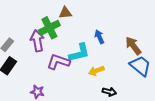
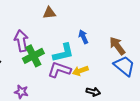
green cross: (49, 28) -> (33, 56), moved
purple L-shape: (58, 62) -> (59, 70), moved

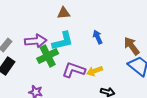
purple arrow: (21, 41) -> (36, 41), turned 95
cyan L-shape: (63, 53) -> (63, 41), moved

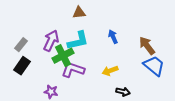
purple arrow: (36, 41) -> (51, 41), turned -60
purple L-shape: (74, 70) -> (73, 70), moved

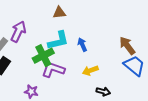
blue arrow: (113, 37) -> (82, 45), moved
purple arrow: (51, 41) -> (18, 32), moved

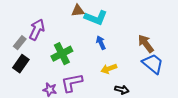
cyan L-shape: (58, 41) -> (96, 18), moved, turned 35
purple L-shape: (53, 70) -> (72, 83), moved, turned -30

